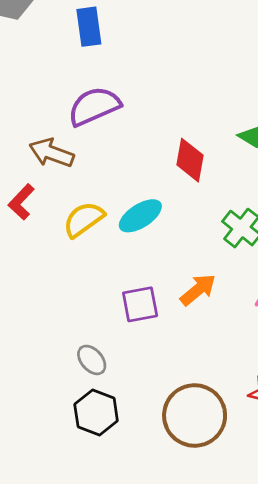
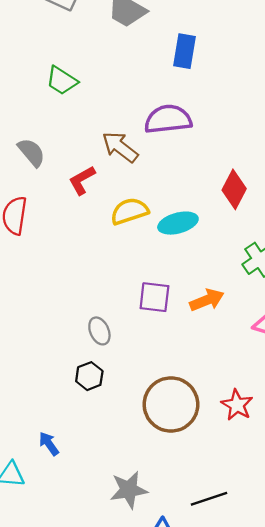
black hexagon: (96, 412) -> (89, 376), size x0.7

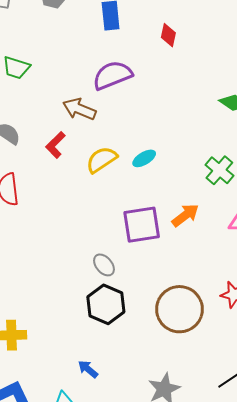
red diamond: (234, 189) -> (168, 35), moved, size x0.7
cyan ellipse: (178, 223) -> (144, 158), size x0.7
purple square: (154, 297) -> (142, 225), size x1.4
black hexagon: (89, 376) -> (106, 304), size x1.6

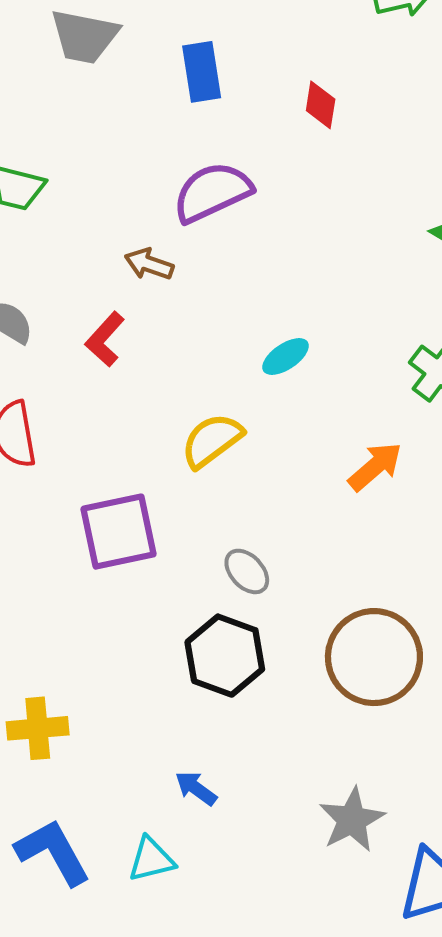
brown arrow: (79, 109) -> (149, 264), size x0.7
yellow semicircle: (102, 160) -> (212, 440), moved
purple square: (142, 225) -> (119, 532), moved
gray ellipse: (104, 265) -> (247, 571), moved

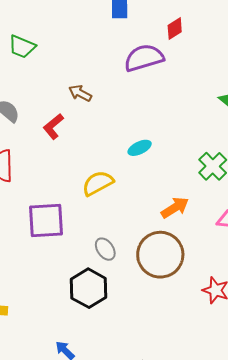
red diamond: (321, 105) -> (175, 29), turned 40
purple semicircle: (212, 192) -> (144, 58), moved
brown circle: (374, 657) -> (160, 255), moved

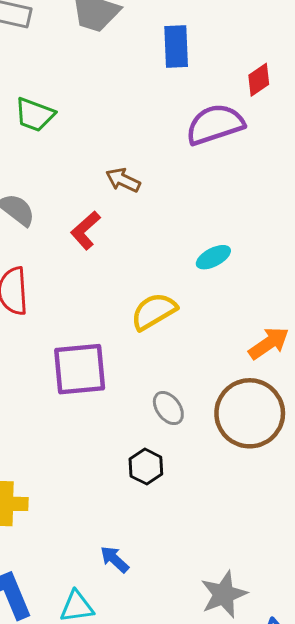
black hexagon: (89, 288) -> (146, 467), size x0.6

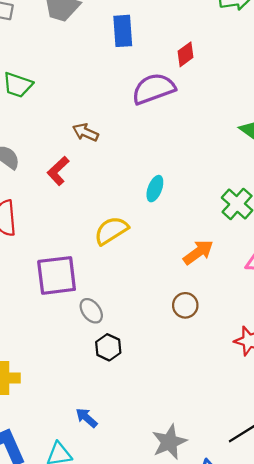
cyan ellipse: (213, 257) -> (155, 189), turned -40
gray ellipse: (168, 408) -> (91, 311), moved
brown circle: (250, 413) -> (185, 305), size x0.5

